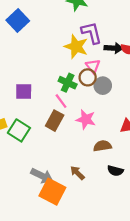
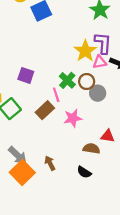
pink triangle: (93, 66) -> (100, 62), moved, turned 40
pink star: (86, 119) -> (73, 118), turned 30
brown semicircle: (102, 146) -> (91, 149), moved

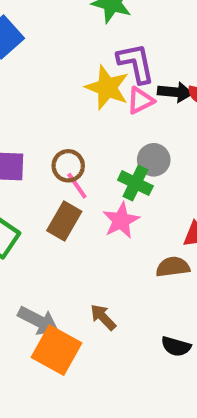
green cross: (67, 80) -> (135, 183), moved
brown circle: (87, 82) -> (68, 166), moved
black semicircle: (84, 172) -> (176, 346), moved

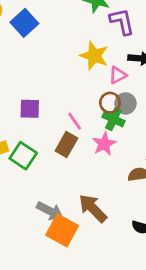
purple L-shape: (136, 63) -> (122, 21), moved
pink triangle: (140, 100) -> (118, 75), moved
brown circle: (68, 166) -> (110, 103), moved
brown arrow: (103, 317) -> (93, 208), size x1.6

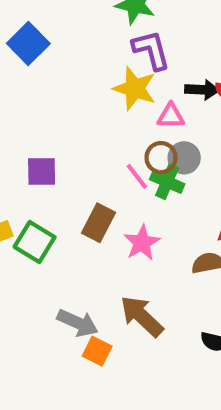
purple L-shape: (122, 21) -> (151, 50), moved
pink triangle: (118, 75) -> (171, 116), turned 30
pink line: (75, 121) -> (137, 176), moved
pink star: (104, 144) -> (142, 243), moved
orange square: (62, 230) -> (97, 351), size x0.6

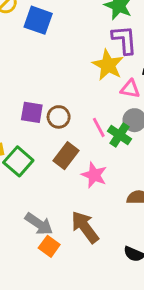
blue square: (28, 44) -> (38, 20), turned -36
brown circle: (161, 158) -> (59, 117), moved
pink star: (142, 243) -> (94, 175), turned -30

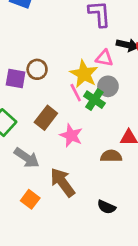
yellow star: (108, 65) -> (84, 74), moved
brown circle: (59, 117) -> (37, 69), moved
gray arrow: (39, 224) -> (27, 158), moved

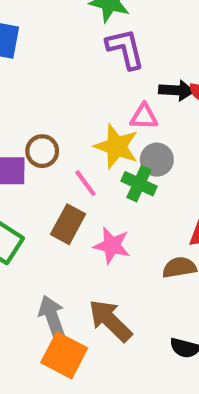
pink line: (76, 93) -> (85, 183), moved
gray arrow: (27, 158) -> (52, 316), moved, turned -135
orange square: (30, 199) -> (64, 355), size x1.5

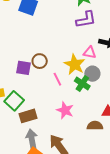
purple L-shape: (125, 49) -> (86, 20), turned 85
brown rectangle: (68, 224) -> (28, 116), moved, turned 36

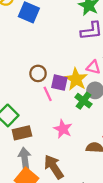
purple square: (23, 68) -> (59, 83), moved
pink line: (57, 79) -> (48, 94), moved

